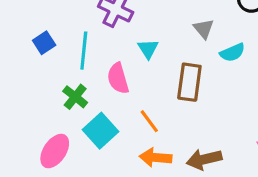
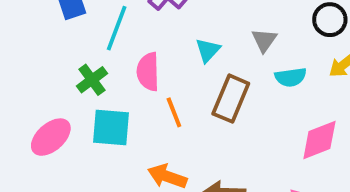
cyan triangle: (148, 49) -> (208, 50), moved
orange line: (149, 121) -> (174, 112), moved
cyan square: (101, 131) -> (111, 128), turned 32

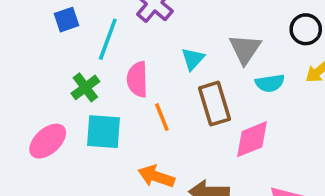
gray triangle: (264, 40) -> (245, 49), size x1.4
brown rectangle: (231, 99) -> (215, 104), turned -39
pink diamond: (319, 140) -> (252, 139), moved

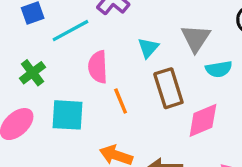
cyan line: (108, 39) -> (70, 31), turned 42
green cross: (85, 87) -> (32, 73), moved

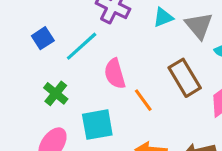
cyan triangle: (148, 48) -> (163, 17), moved, turned 40

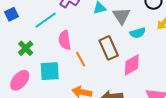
blue square: (43, 38) -> (12, 14), moved

